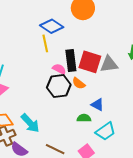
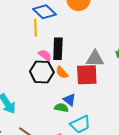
red square: (90, 62) -> (87, 75), moved, turned -30
blue triangle: (97, 105) -> (69, 100), moved

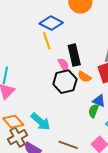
pink semicircle: (45, 55) -> (63, 65), turned 40
green semicircle: (61, 108) -> (93, 111), turned -64

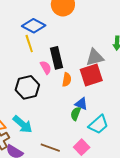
orange semicircle: (84, 77) -> (67, 80), turned -112
black hexagon: (65, 82) -> (27, 87), moved

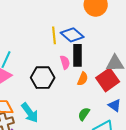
blue diamond: (34, 26) -> (72, 35), moved
red square: (91, 75) -> (108, 80), turned -30
blue triangle: (81, 104) -> (115, 105), moved

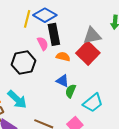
yellow line: (54, 35) -> (27, 19), turned 30
orange semicircle: (83, 79) -> (63, 57), turned -88
blue triangle: (115, 105) -> (62, 81), moved

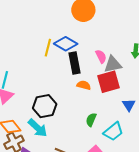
pink semicircle: (43, 44) -> (101, 56), moved
red square: (88, 53) -> (108, 82), turned 30
black hexagon: (23, 63) -> (45, 106), moved
blue triangle: (62, 81) -> (129, 105), moved, turned 32

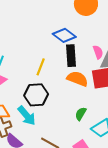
yellow line: (48, 48) -> (41, 67), moved
orange semicircle: (84, 85) -> (77, 79), size x1.5

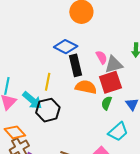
green semicircle: (81, 114) -> (107, 103), moved
cyan arrow: (27, 116) -> (32, 100), moved

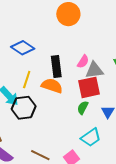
blue diamond: (66, 47) -> (23, 48), moved
pink semicircle: (102, 57) -> (83, 62), turned 56
orange semicircle: (86, 87) -> (52, 86), moved

